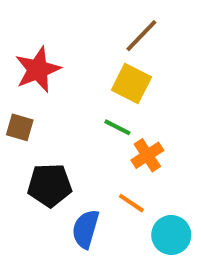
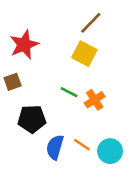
brown square: (20, 127) -> (13, 82), turned -36
green line: (117, 127) -> (69, 92), moved
orange line: (131, 203) -> (82, 145), moved

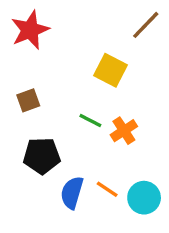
brown line: (91, 23) -> (146, 25), moved
red star: (24, 45) -> (30, 30), moved
brown square: (13, 82) -> (28, 100), moved

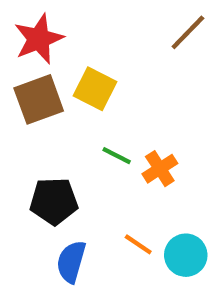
yellow square: (110, 70) -> (95, 89), moved
brown square: (28, 100) -> (39, 99), moved, size x1.6
blue semicircle: (72, 193) -> (71, 262), moved

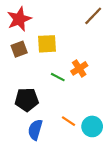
yellow square: (95, 89) -> (47, 44), turned -30
brown square: (39, 99) -> (19, 49), size x0.7
orange cross: (160, 169) -> (79, 68), moved

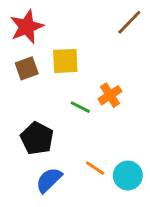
black pentagon: (27, 100) -> (37, 138), turned 30
blue semicircle: (35, 130) -> (49, 180), turned 30

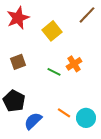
yellow square: (65, 61) -> (52, 31), moved, turned -36
brown square: (27, 68) -> (18, 62), moved
black pentagon: (37, 138) -> (14, 101), moved

